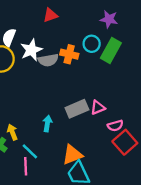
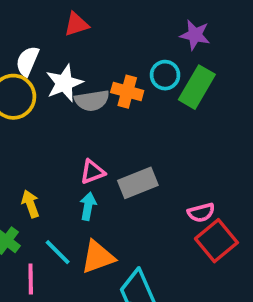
red triangle: (50, 15) -> (76, 24), moved
pink triangle: (98, 107) -> (92, 172), moved
yellow arrow: (12, 132) -> (30, 204), moved
orange triangle: (72, 155) -> (98, 257), moved
pink line: (26, 166) -> (31, 279), moved

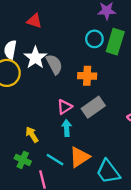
red triangle: (76, 24) -> (34, 21), turned 49
orange cross: (127, 92) -> (87, 76), moved
gray semicircle: (92, 101) -> (54, 64), turned -96

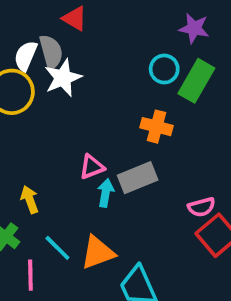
gray semicircle: (54, 64) -> (51, 52), moved
orange cross: (87, 76) -> (157, 127), moved
cyan arrow: (67, 128) -> (106, 193), moved

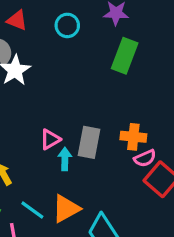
cyan circle: (164, 69) -> (67, 25), moved
orange cross: (157, 127) -> (133, 137), moved
gray rectangle: (138, 178) -> (89, 142), turned -48

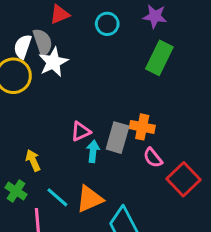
red triangle: (17, 20) -> (60, 14), turned -50
orange cross: (133, 137) -> (142, 127), moved
pink semicircle: (145, 158) -> (153, 158), moved, turned 70

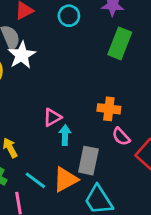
gray rectangle: (118, 138) -> (88, 161), moved

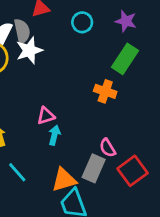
orange cross: (109, 109) -> (105, 91), moved
gray rectangle: (88, 161) -> (94, 168), moved
orange triangle: (65, 179) -> (64, 180), moved

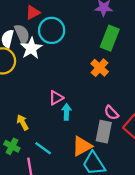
cyan circle: (82, 22) -> (52, 30), moved, size x1.5
orange cross: (105, 91) -> (100, 68), turned 36

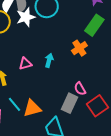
pink triangle: (56, 98) -> (25, 64), moved
cyan arrow: (66, 112) -> (49, 60), moved
orange triangle: (82, 146) -> (32, 108), moved

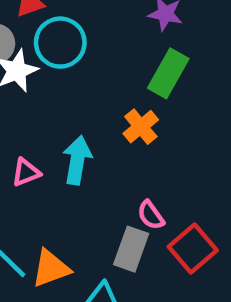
cyan arrow: (49, 60) -> (77, 160), size x1.5

